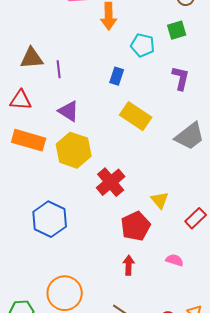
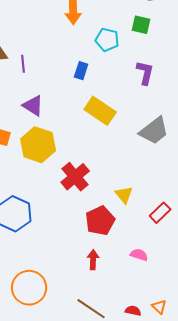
green square: (177, 30) -> (141, 25), turned 30

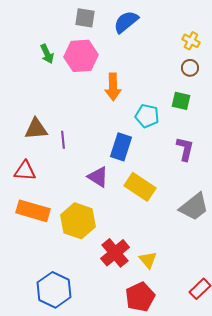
blue rectangle: (81, 71) -> (121, 147), size x1.5
purple triangle: (33, 106) -> (98, 177), moved
yellow triangle: (124, 195) -> (148, 260), moved

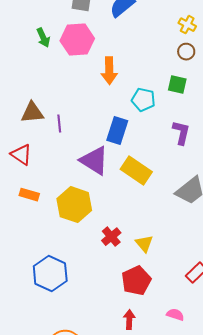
red triangle: (25, 171) -> (21, 155), turned 30
purple triangle: (98, 177) -> (94, 161), size x1.4
orange rectangle: (33, 211) -> (29, 195), size x0.6
red cross: (115, 253) -> (111, 237), size x0.7

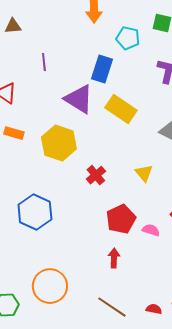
brown triangle: (32, 113) -> (13, 26), moved, size x0.7
yellow triangle: (144, 244) -> (144, 173), moved
pink semicircle: (175, 315) -> (151, 230), moved

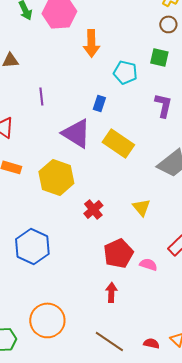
blue rectangle: (102, 69) -> (99, 103), size x0.6

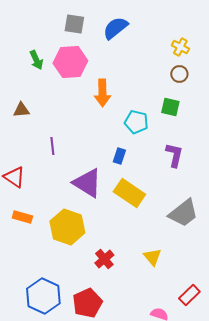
blue rectangle: (99, 103) -> (119, 156), moved
red pentagon: (118, 253) -> (87, 303), moved

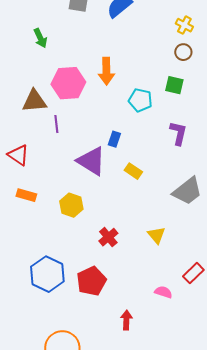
pink hexagon: (70, 62) -> (68, 83), moved
brown triangle: (21, 110) -> (34, 101), moved, size x1.5
blue rectangle: (119, 156) -> (114, 139), moved
yellow rectangle: (129, 193) -> (133, 171), size x0.6
yellow hexagon: (67, 227) -> (71, 205), size x0.7

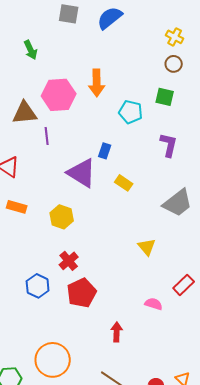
red cross: (108, 237) -> (69, 261), moved
blue hexagon: (47, 274) -> (38, 286), size x0.7

